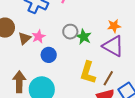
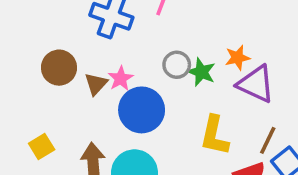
orange star: (114, 26) -> (237, 58), moved
blue circle: (49, 55) -> (142, 110), size x1.6
brown line: (108, 78) -> (268, 140), moved

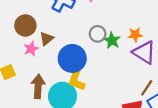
pink star: (121, 79) -> (31, 49), moved
yellow L-shape: (214, 136) -> (77, 78), moved

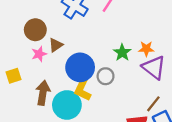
gray circle: (98, 34) -> (106, 76), moved

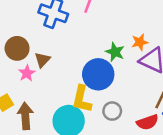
blue circle: (80, 67) -> (98, 74), moved
gray circle: (106, 76) -> (112, 111), moved
brown arrow: (43, 93) -> (25, 116), moved

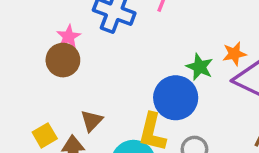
brown triangle: (42, 60) -> (92, 121), moved
pink star: (27, 73) -> (69, 37), moved

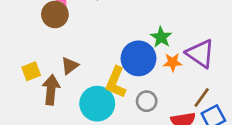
orange star: (234, 54) -> (173, 62), moved

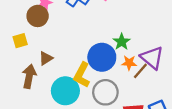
yellow square: (31, 71) -> (20, 41), moved
brown line: (202, 97) -> (140, 71), moved
gray circle: (147, 101) -> (105, 92), size x1.5

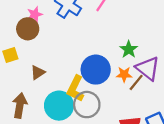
green star: (122, 42) -> (129, 49), moved
brown arrow: (29, 76) -> (20, 106), moved
gray circle: (105, 92) -> (87, 105), moved

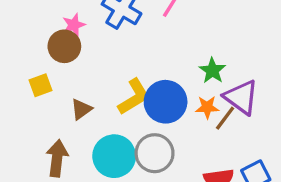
yellow L-shape: (76, 89) -> (134, 97), moved, turned -145

